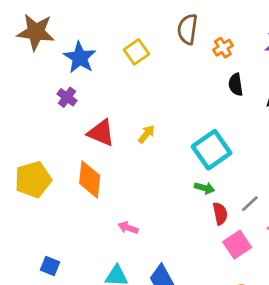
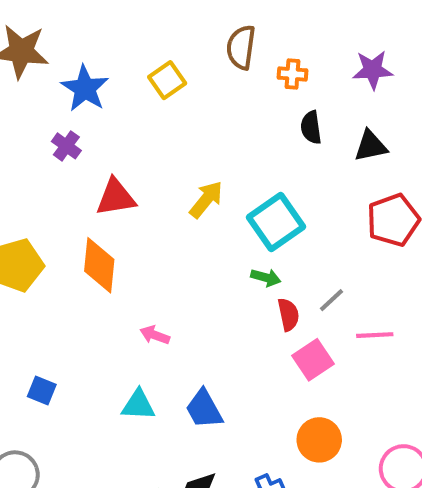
orange cross: (223, 48) -> (292, 74), turned 36
red triangle: (101, 133) -> (116, 197), turned -32
yellow arrow: (146, 134) -> (206, 199), moved, size x1.4

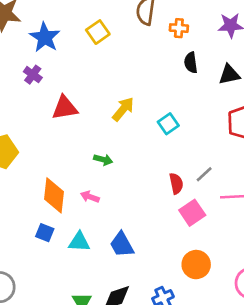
cyan square: (276, 222) -> (168, 124), size x0.6
orange diamond: (99, 265) -> (54, 195), moved
green arrow: (266, 278) -> (103, 160), moved
blue square: (42, 391) -> (45, 233), moved

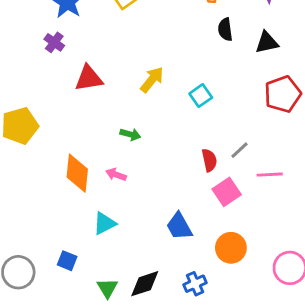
blue square: (45, 233) -> (67, 261), moved
cyan triangle: (79, 242) -> (104, 223), turned -30
blue trapezoid: (122, 245) -> (179, 226), moved

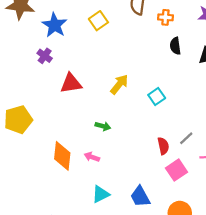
cyan triangle: (104, 223) -> (101, 194), moved

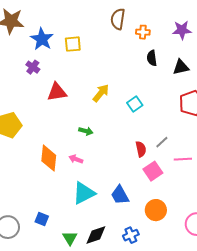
yellow square: (98, 21) -> (73, 44), moved, turned 30
cyan triangle: (101, 194) -> (84, 193), size x1.4

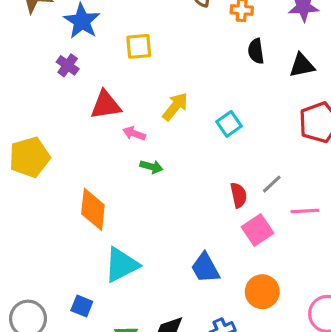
yellow square: (73, 44) -> (139, 46), moved
pink arrow: (76, 159) -> (134, 133), moved
cyan triangle: (84, 193) -> (121, 265), moved

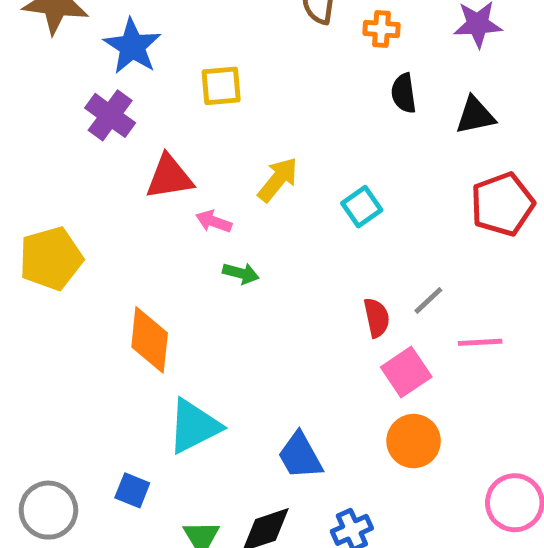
purple cross: (68, 65) -> (110, 115), size x1.4
blue trapezoid: (205, 268) -> (300, 456), moved
orange circle: (262, 292) -> (414, 441), moved

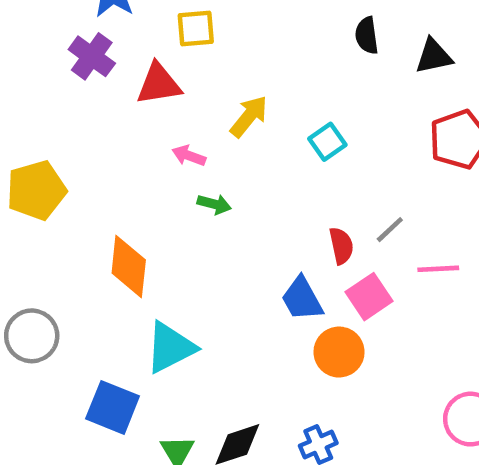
red triangle: (169, 177) -> (159, 84), moved
orange circle: (414, 441) -> (339, 352), moved
blue trapezoid: (300, 456) -> (302, 299), moved
blue square: (132, 490) -> (113, 407), size x1.6
gray circle: (48, 510) -> (32, 336), moved

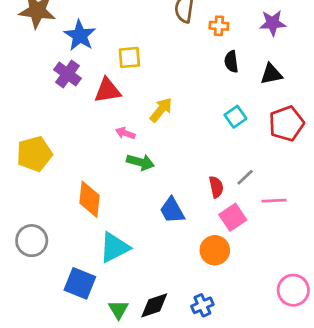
cyan square: (327, 142) -> (235, 117), moved
green arrow: (214, 204) -> (140, 162), size x1.4
blue trapezoid: (302, 299) -> (172, 210), moved

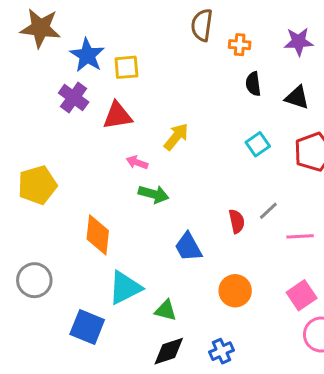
yellow square: (129, 57) -> (126, 67), moved
black triangle: (271, 74) -> (297, 98), turned 30
pink square: (233, 217) -> (302, 295), moved
green triangle: (118, 309) -> (166, 310), moved, turned -45

